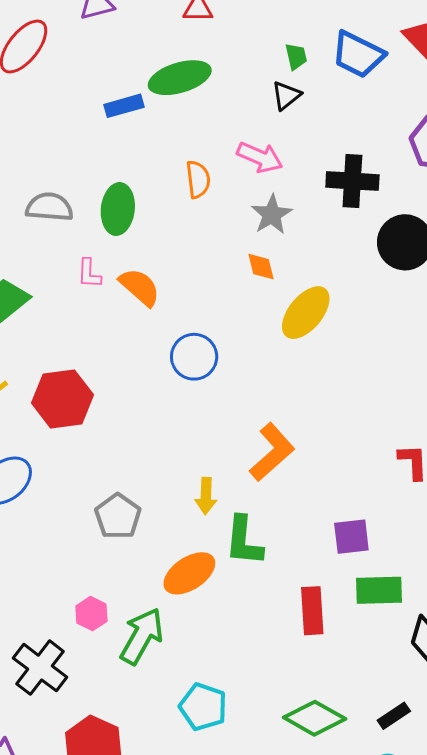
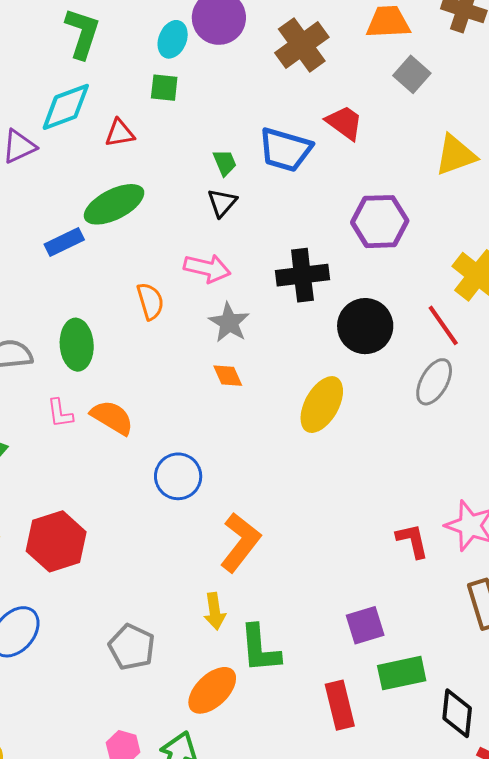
yellow ellipse: (306, 313) -> (322, 405), moved
orange L-shape: (272, 452) -> (240, 542), moved

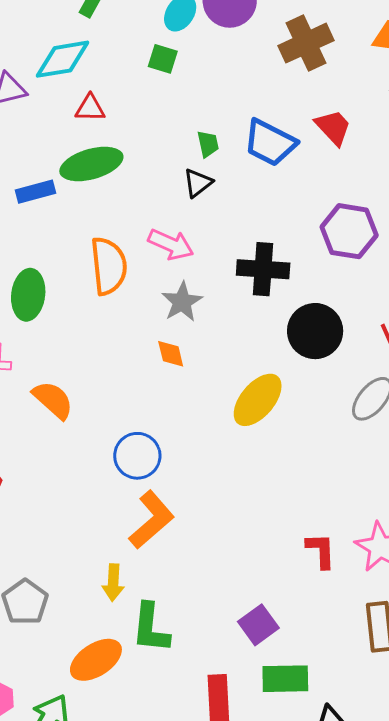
red triangle: (120, 133) -> (90, 108), moved
orange semicircle: (150, 301) -> (109, 266), size x1.5
orange semicircle: (112, 418) -> (53, 400), moved
blue circle: (178, 476) -> (137, 456), moved
purple square: (365, 625) -> (258, 625), turned -30

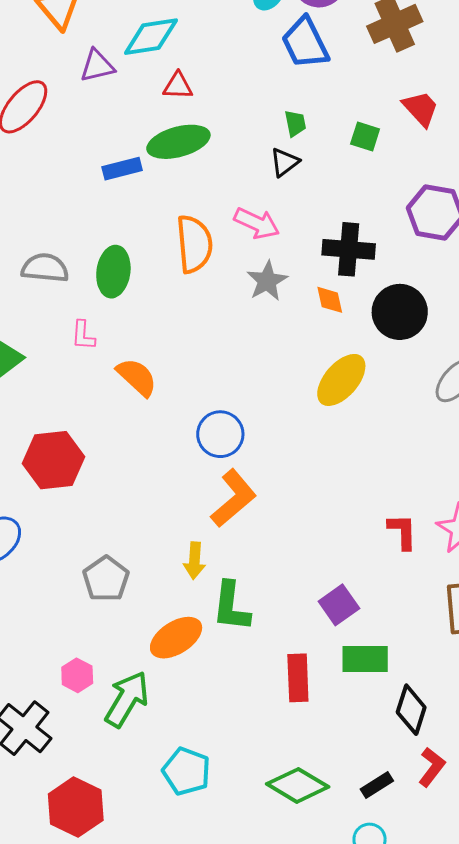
green square: (163, 59) -> (365, 136), moved
blue trapezoid: (270, 143) -> (305, 43), moved, turned 36
orange diamond: (171, 354) -> (330, 300), moved

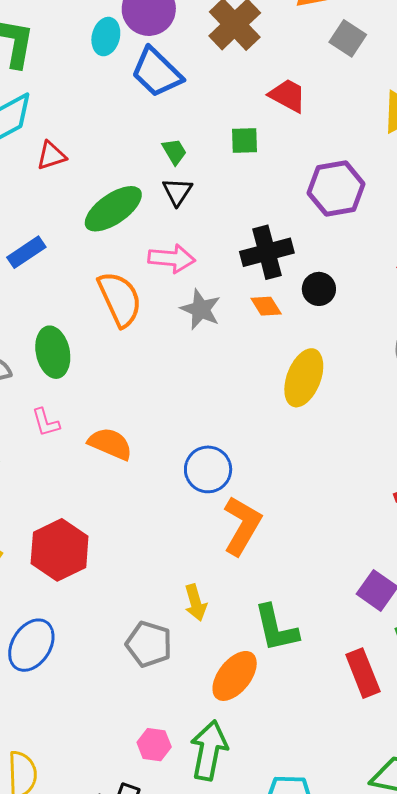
green ellipse: (178, 142) -> (113, 209), moved
black circle: (400, 312) -> (319, 289), moved, size x0.6
yellow arrow: (194, 561) -> (195, 603), moved

